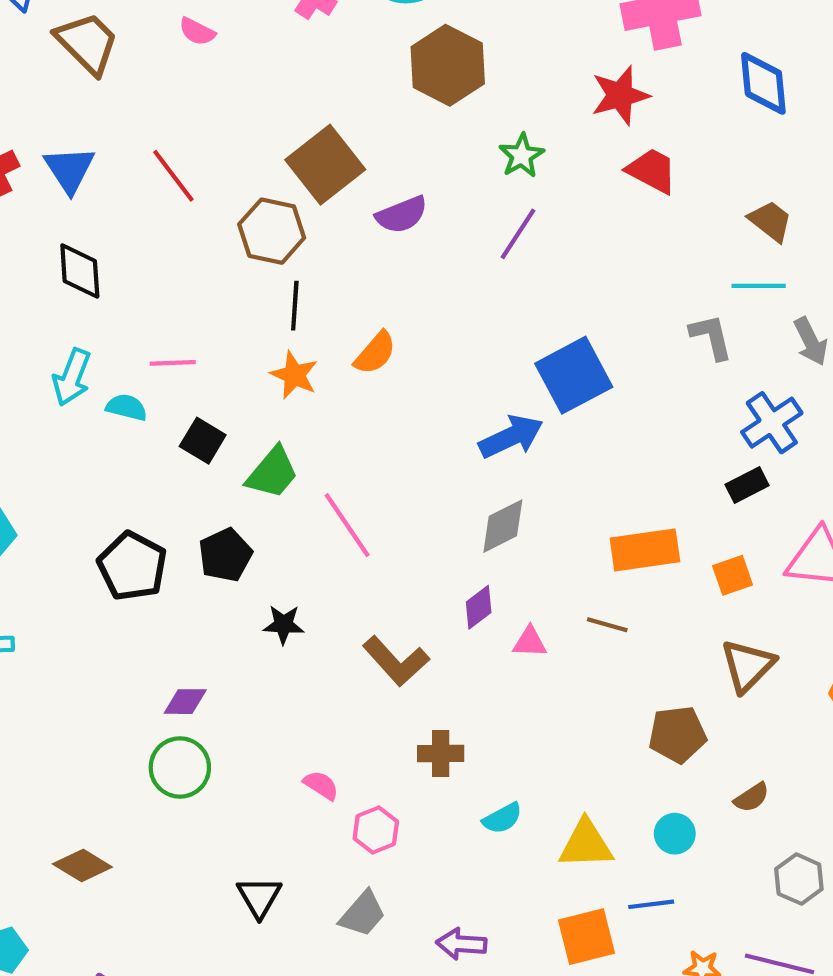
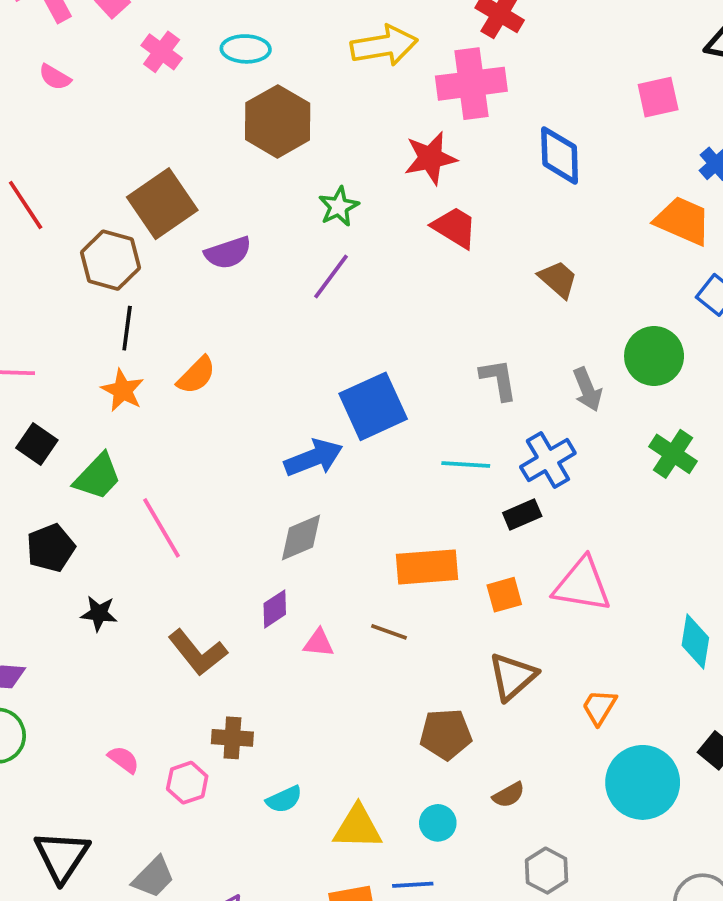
cyan line: (759, 286) -> (466, 465), moved
pink hexagon: (376, 830) -> (187, 783), moved
black triangle: (259, 897) -> (62, 856), size x1.4

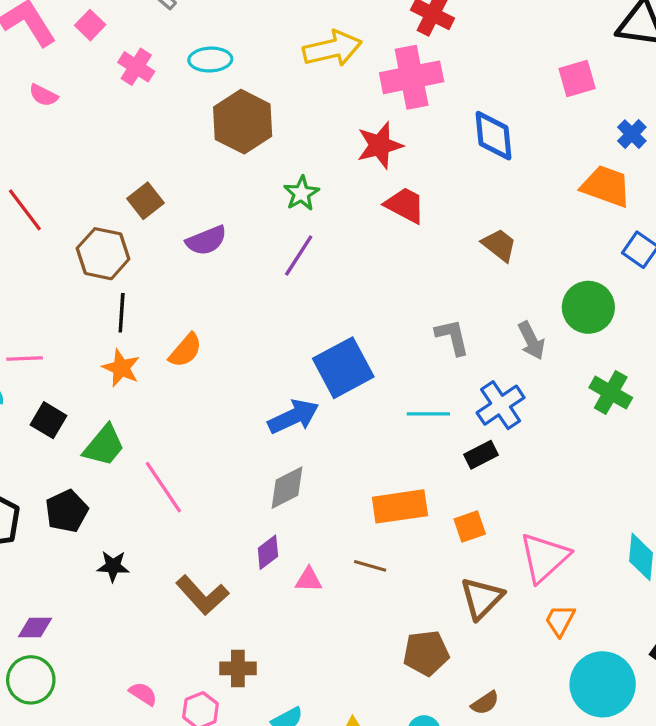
brown square: (162, 204) -> (145, 201), size x0.6
pink triangle: (582, 585) -> (544, 557), moved, turned -48

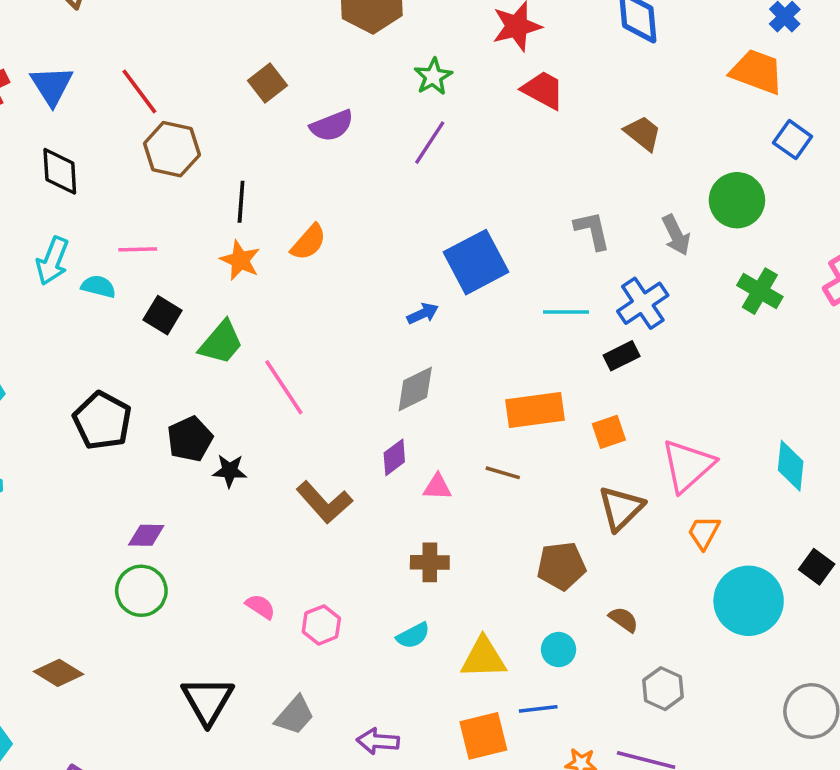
brown hexagon: (103, 254) -> (172, 149), moved
blue arrow: (293, 417) -> (423, 314), size x0.6
black pentagon: (67, 511) -> (190, 439), moved
brown cross: (238, 668) -> (430, 562), moved
brown semicircle: (485, 703) -> (624, 619), turned -112

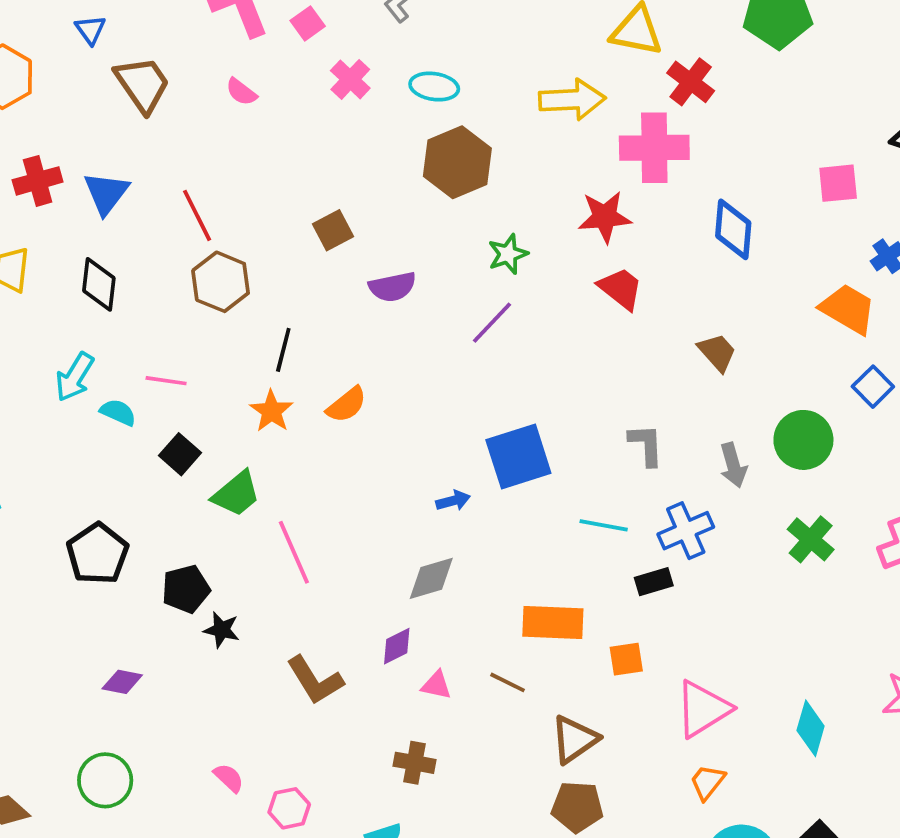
brown triangle: (621, 508) -> (574, 739), moved
brown pentagon: (561, 566) -> (577, 807), moved
green circle: (141, 591) -> (105, 780), moved

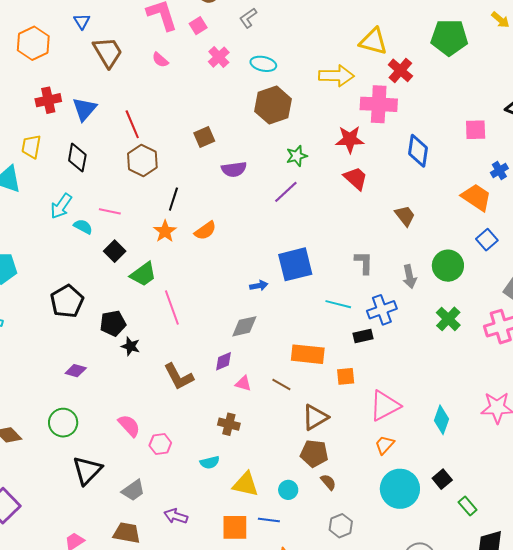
pink semicircle: (229, 778) -> (129, 426), size x1.4

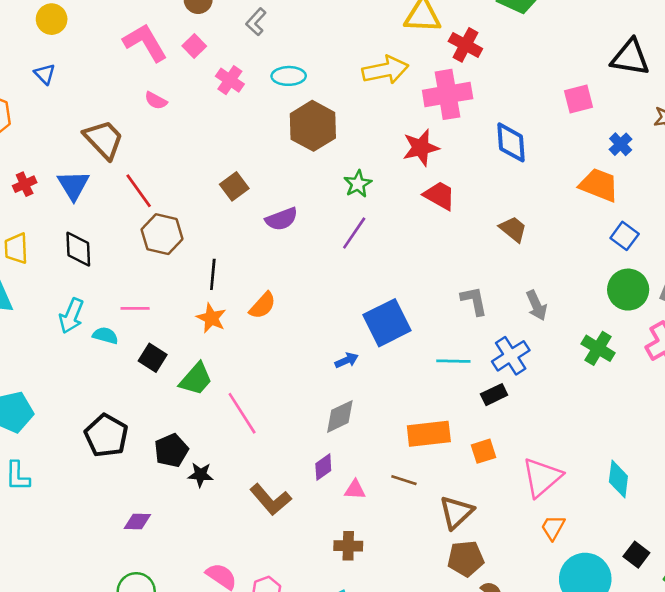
brown trapezoid: (108, 52) -> (104, 139), moved
red cross: (48, 100) -> (25, 184), size x0.7
green circle: (448, 266) -> (628, 290), moved

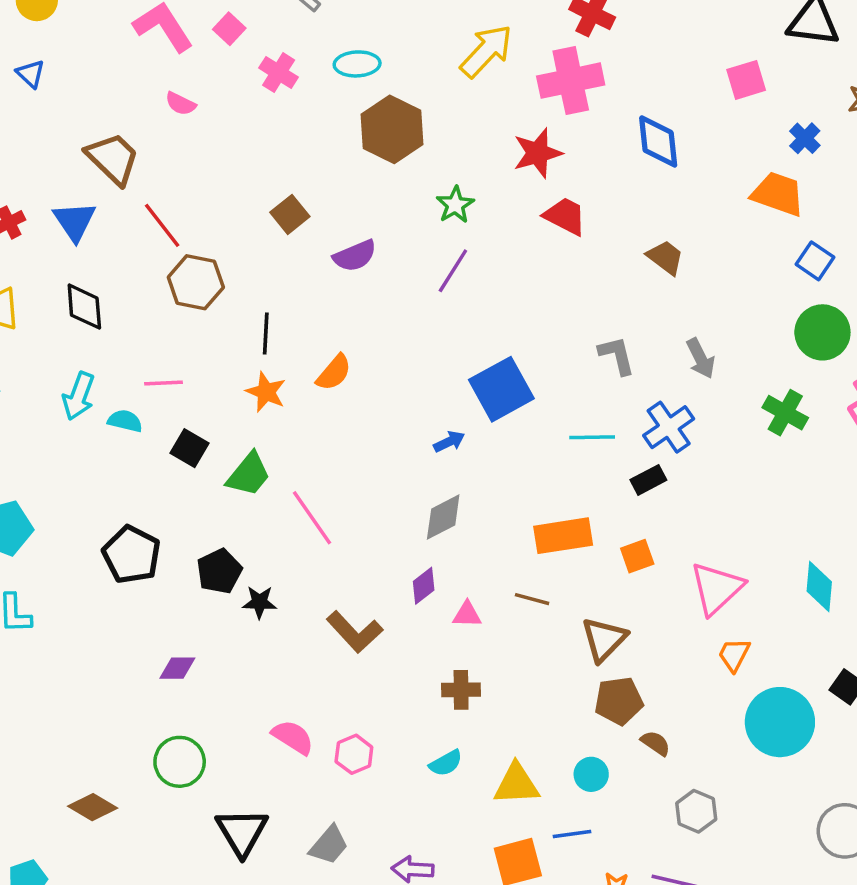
yellow arrow: (385, 70) -> (486, 51), turned -33

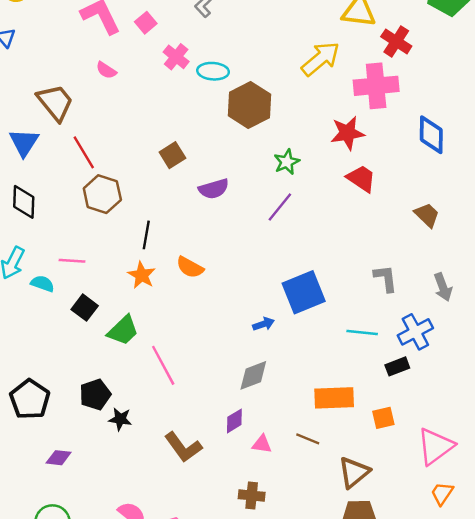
cyan ellipse: (357, 64) -> (213, 71), moved
orange semicircle: (334, 373) -> (190, 267), turned 72
black pentagon: (132, 555) -> (30, 399), moved

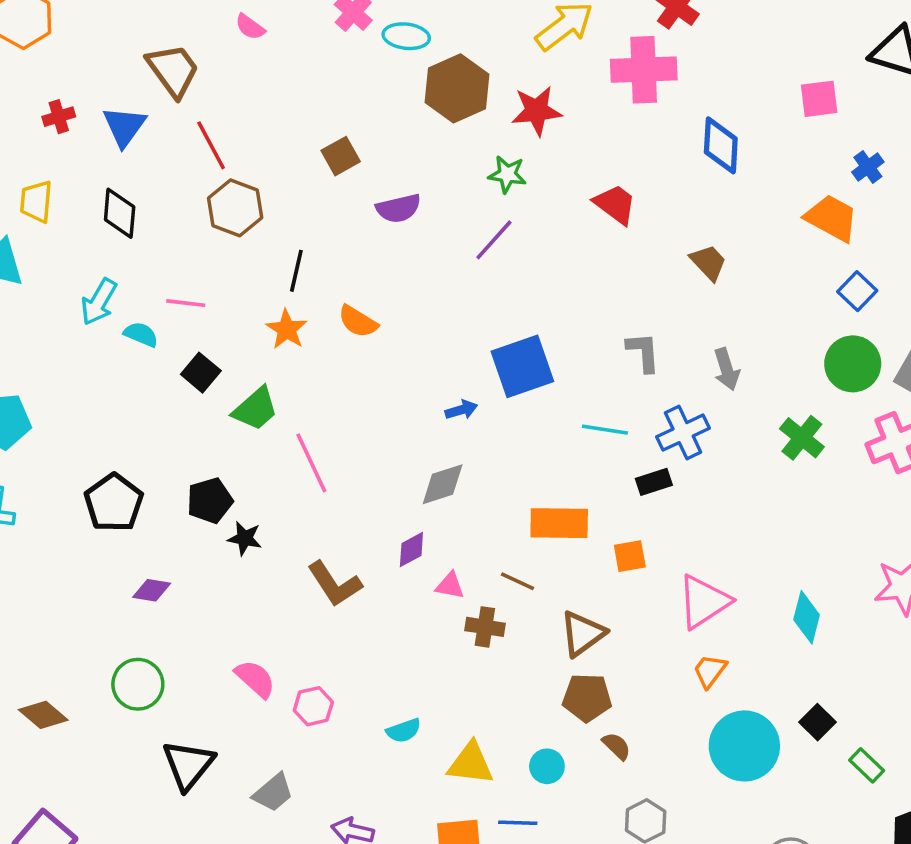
red star: (347, 133) -> (537, 111), moved
green star: (287, 162) -> (507, 174), turned 30
brown cross: (252, 496) -> (485, 627), moved

